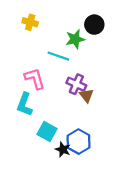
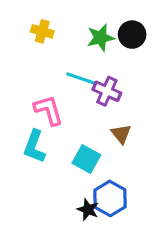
green star: (75, 39) -> (101, 38), moved
purple cross: (76, 84) -> (107, 91), moved
cyan square: (47, 131) -> (86, 159), moved

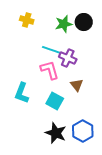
pink L-shape: (49, 110) -> (50, 70), moved
blue hexagon: (110, 198) -> (83, 131), moved
black star: (88, 209) -> (56, 133), size x1.5

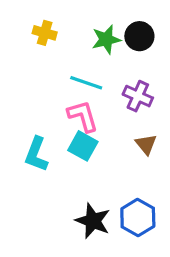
purple cross: (68, 58) -> (138, 96), moved
brown triangle: (77, 85) -> (146, 144), moved
cyan square: (55, 101) -> (83, 146), moved

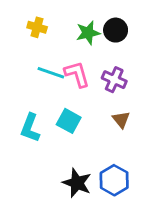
cyan line: (86, 83) -> (51, 73), moved
pink L-shape: (83, 116) -> (77, 74), moved

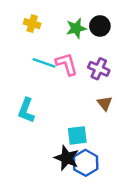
cyan square: (69, 121) -> (77, 135), moved, turned -36
blue hexagon: (114, 180) -> (86, 163), moved

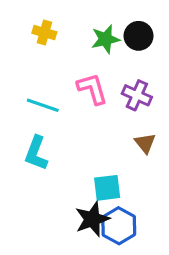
cyan line: (44, 63) -> (43, 105), moved
black star: (67, 158) -> (92, 219), turned 30

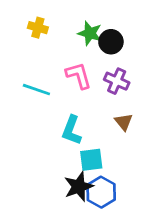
black circle: (139, 36) -> (111, 42), moved
green star: (106, 39) -> (90, 33), turned 30
cyan L-shape: (36, 153) -> (72, 130), moved

